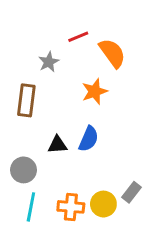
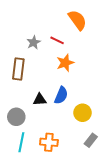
red line: (78, 37) -> (57, 40), moved, turned 48
orange semicircle: (112, 53) -> (77, 20), moved
gray rectangle: (132, 192) -> (91, 140), moved
yellow circle: (103, 204) -> (83, 113), moved

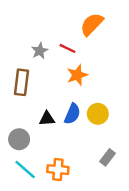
orange semicircle: (77, 20) -> (92, 24), turned -100
yellow circle: (83, 113) -> (98, 114), moved
gray rectangle: (91, 140) -> (107, 157), moved
cyan line: (21, 142) -> (25, 170), turned -60

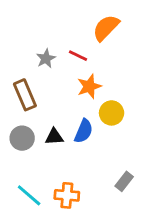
brown rectangle: (22, 82) -> (25, 95), turned -30
yellow circle: (98, 114) -> (112, 113), moved
gray circle: (19, 139) -> (22, 138), moved

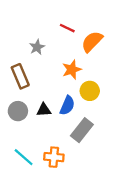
orange semicircle: (106, 28) -> (92, 42), moved
red line: (78, 56) -> (67, 28), moved
gray rectangle: (124, 181) -> (82, 130), moved, size x1.5

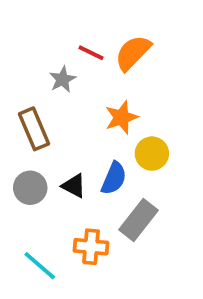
red line: (67, 28) -> (91, 53), moved
orange semicircle: (92, 42) -> (133, 53), moved
black triangle: (44, 110) -> (74, 186), turned 32
orange cross: (54, 157) -> (91, 247), moved

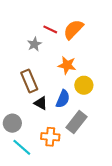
orange star: (121, 117) -> (67, 65), turned 30
brown rectangle: (34, 129) -> (29, 81), moved
gray circle: (30, 188) -> (12, 123), moved

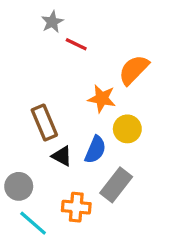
orange semicircle: (73, 29) -> (134, 70), moved
gray star: (34, 44) -> (52, 22), moved

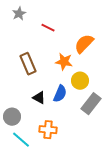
gray star: (52, 22) -> (19, 14), moved
brown rectangle: (44, 122) -> (28, 64), moved
gray rectangle: (116, 185) -> (91, 104), moved

